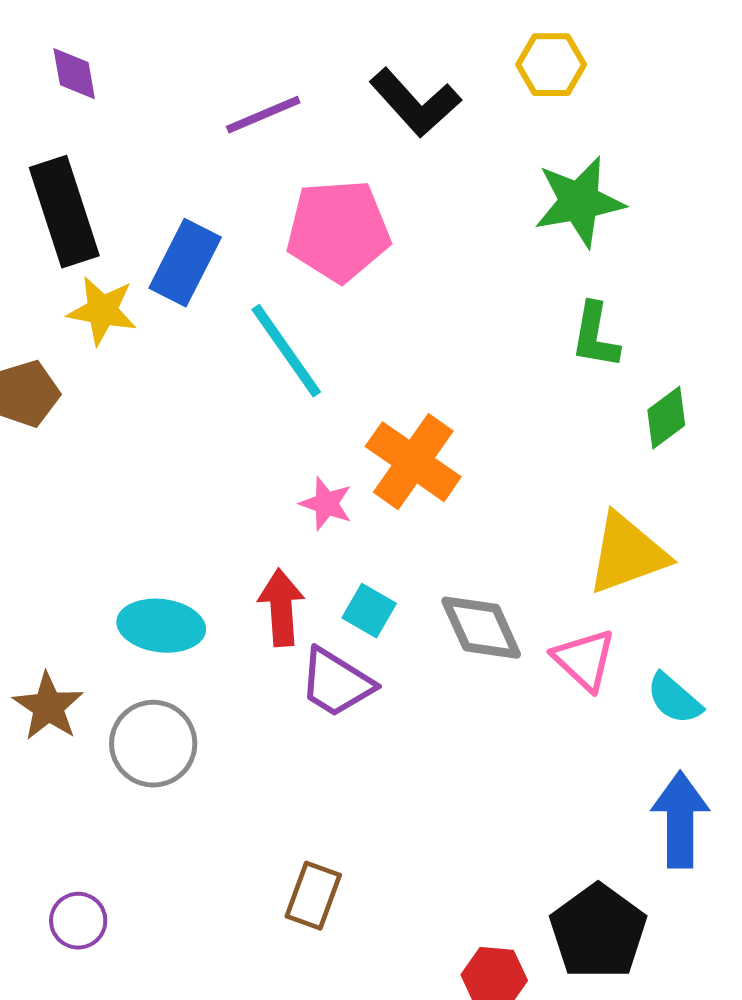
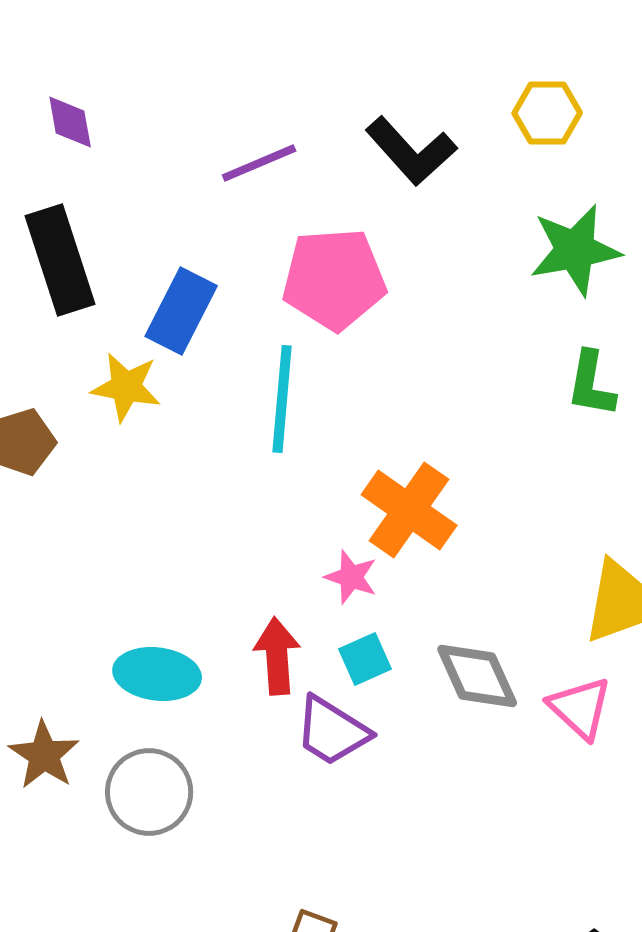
yellow star: (102, 311) -> (126, 387), moved
cyan line: (286, 351) -> (282, 399), turned 40
pink star: (326, 504) -> (351, 577), moved
cyan square: (369, 611) -> (365, 659), turned 36

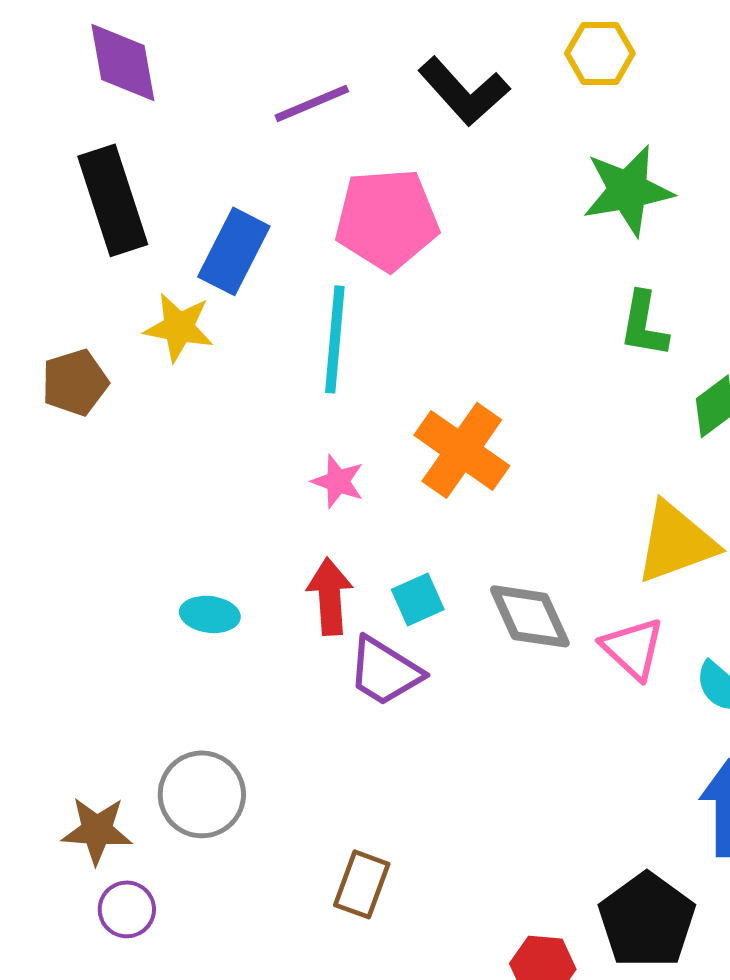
purple diamond: (70, 122) -> (123, 62), size x1.5
pink star: (351, 577) -> (338, 481), moved
cyan ellipse: (157, 674) -> (210, 614), size x0.7
brown star: (44, 755) -> (97, 830), moved, turned -30
gray circle: (149, 792) -> (202, 794), moved

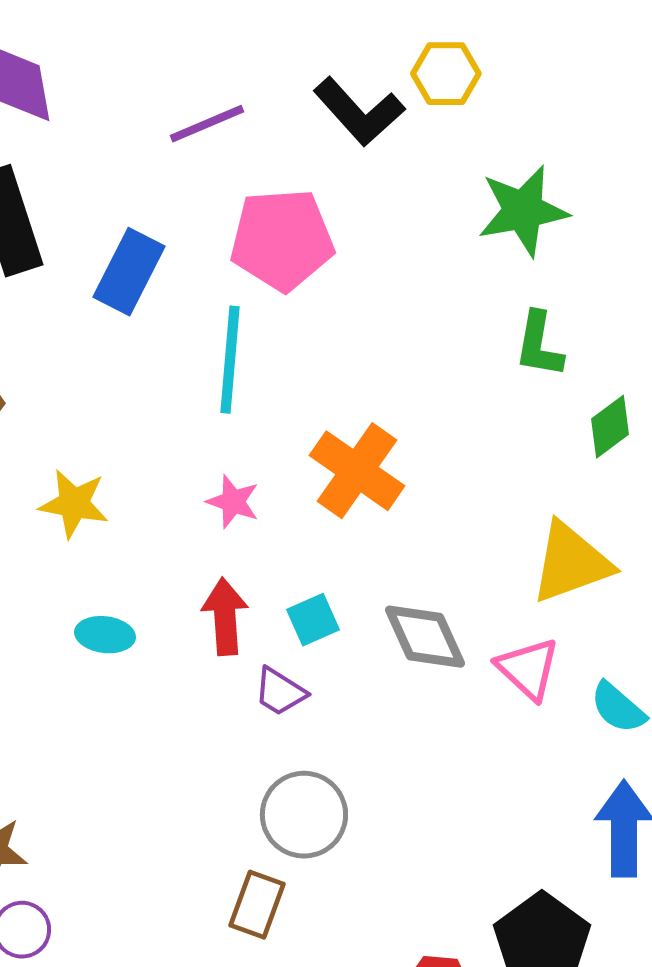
yellow hexagon: (600, 53) -> (446, 74), moved
yellow star: (179, 327) -> (74, 504), moved
purple trapezoid: (385, 671) -> (280, 692), size x0.7
gray circle: (202, 794) -> (304, 815), moved

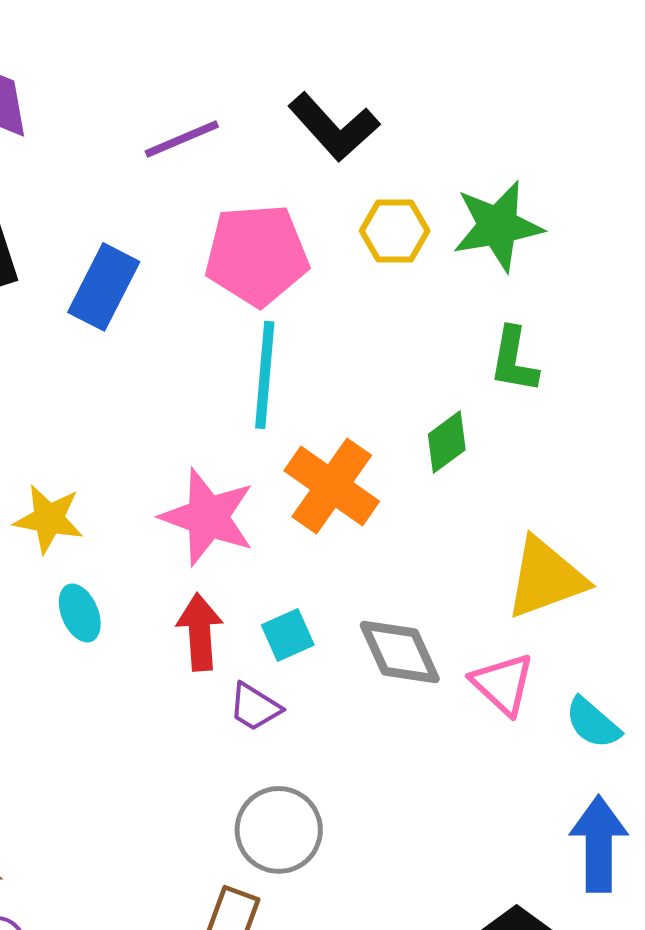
yellow hexagon: (446, 74) -> (395, 231), moved
cyan line: (230, 360) -> (265, 375), moved
green diamond: (610, 427) -> (447, 442), moved
pink star: (233, 502) -> (208, 517), size x1.8
cyan ellipse: (105, 635) -> (80, 613), moved, turned 60

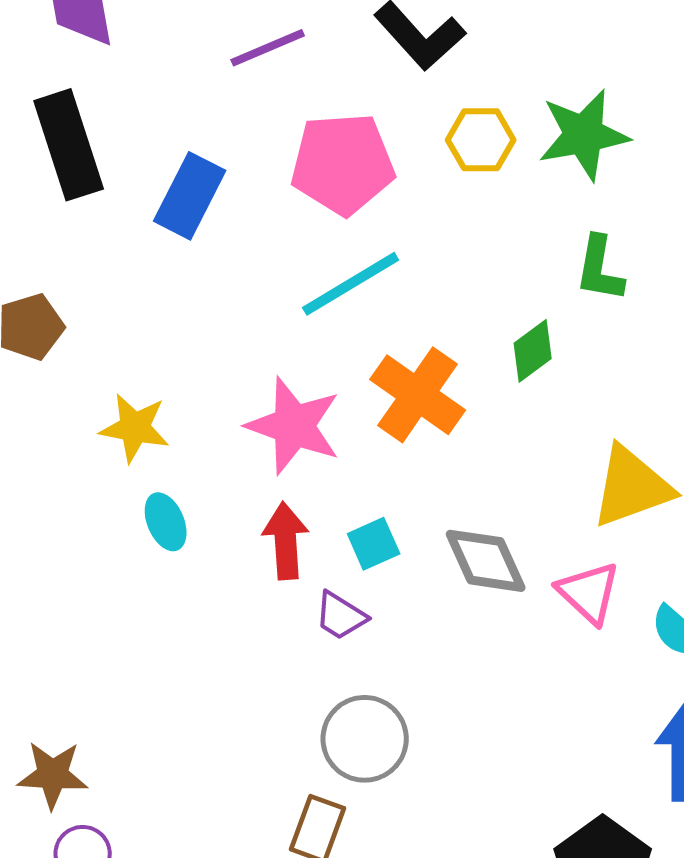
cyan line: (265, 375) -> (351, 284), turned 54

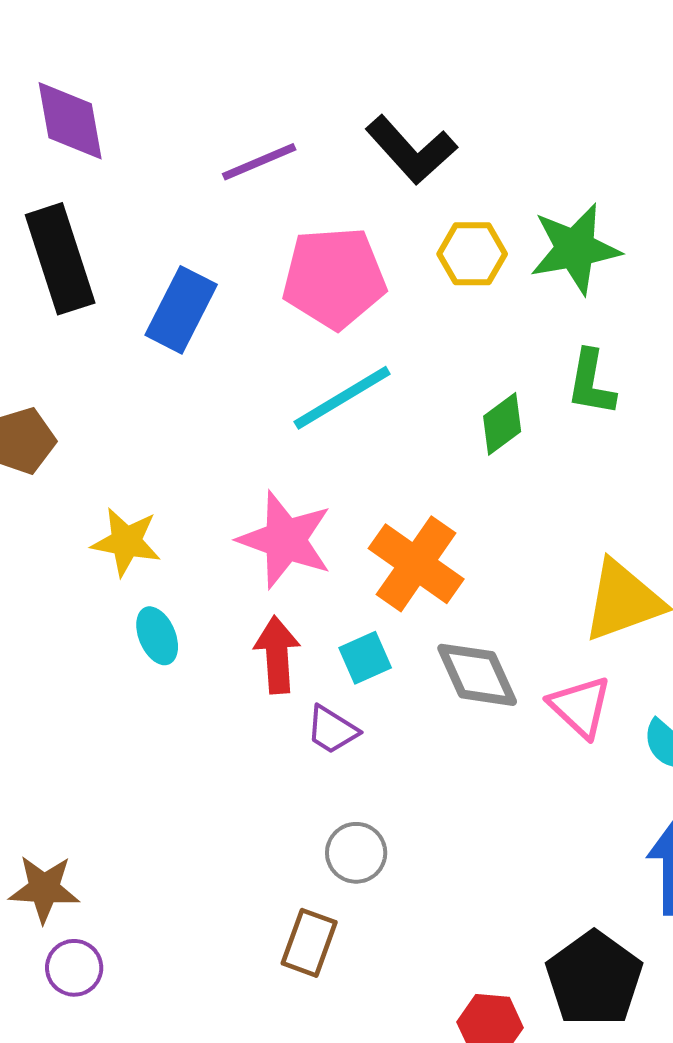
green diamond: (533, 351) -> (502, 424), moved
orange cross: (418, 395) -> (416, 564), moved
gray circle: (365, 739) -> (356, 853), size x0.7

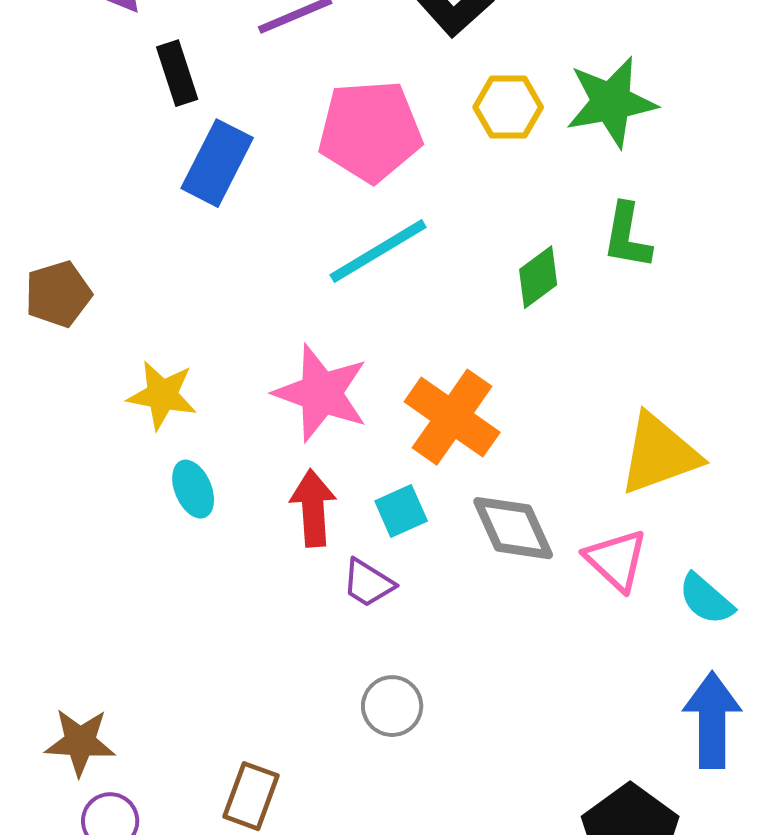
black rectangle: (60, 259) -> (177, 73), moved, size x0.6
brown rectangle: (309, 943) -> (251, 796), moved

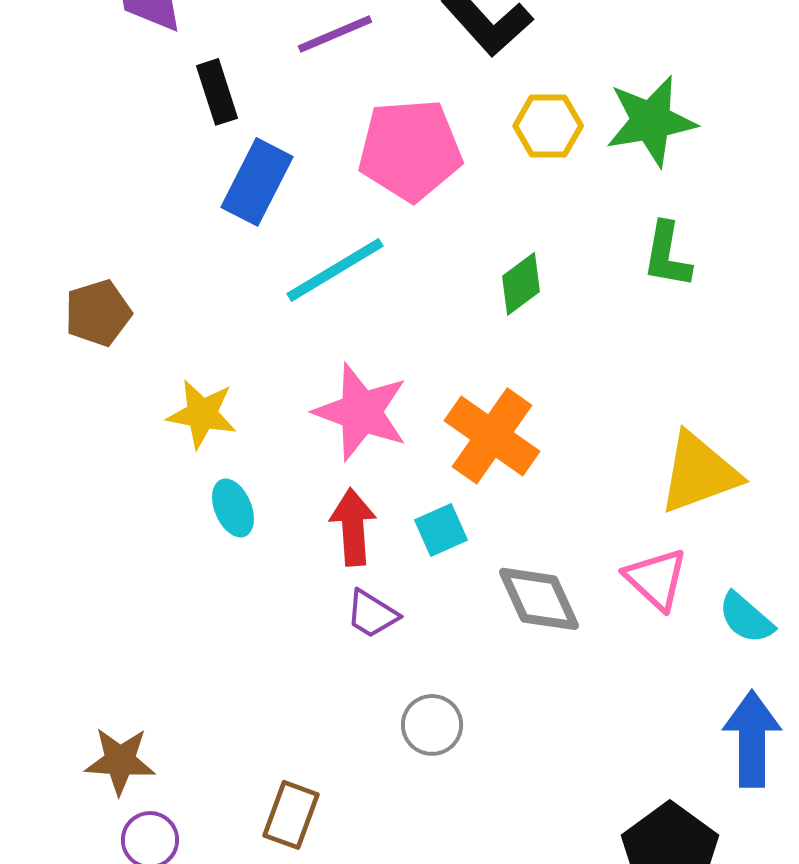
cyan line: (378, 251) -> (335, 270), moved
green diamond: (538, 277) -> (521, 284), moved
gray diamond: (513, 528) -> (539, 599), moved
purple trapezoid: (368, 583) -> (372, 614), moved

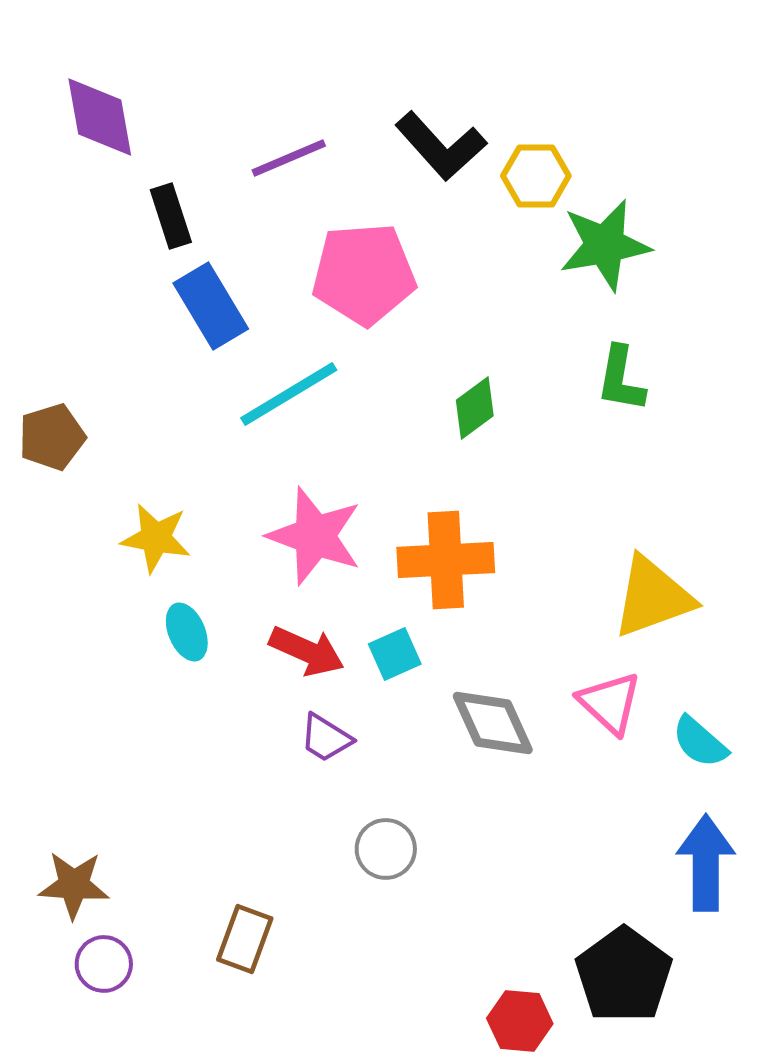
yellow hexagon: (548, 126) -> (536, 176), moved
blue rectangle: (257, 182) -> (211, 306), turned -58
orange cross: (492, 436) -> (446, 560), turned -38
red arrow: (353, 527) -> (307, 651), turned 118

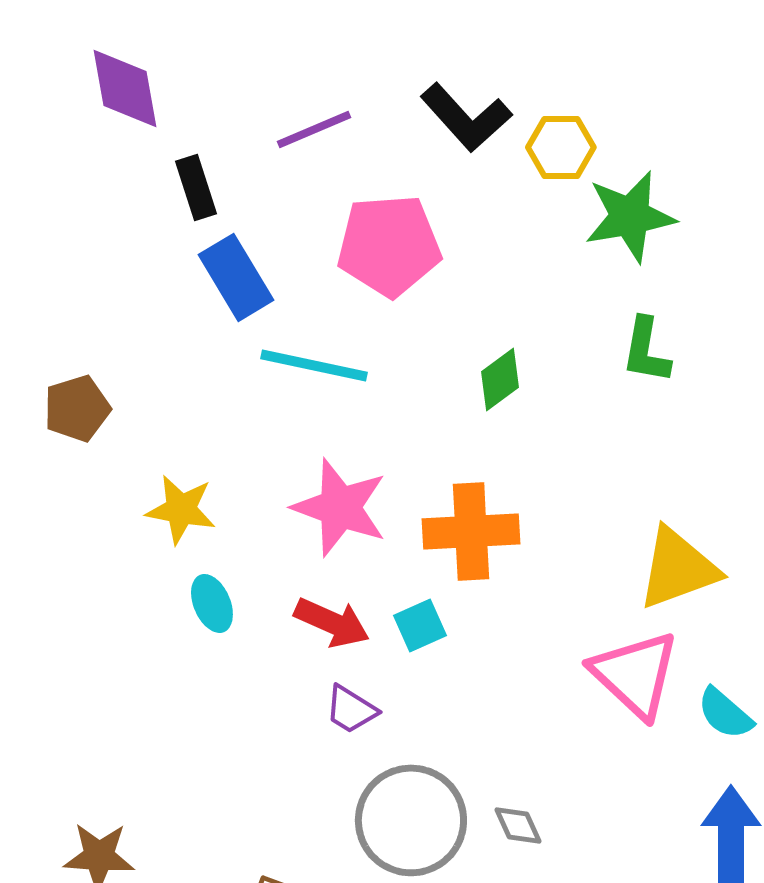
cyan line: (289, 394) -> (314, 365), turned 43
pink triangle: (610, 703) -> (635, 674), size x1.4
gray diamond: (493, 723) -> (518, 825), moved, size x0.6
gray circle: (386, 849) -> (411, 820), size x1.8

